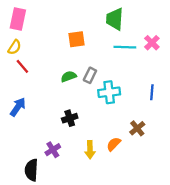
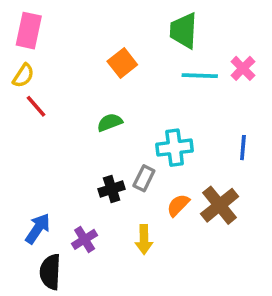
orange square: (76, 39) -> (122, 63), turned -30
gray rectangle: (90, 75) -> (144, 178), moved
blue arrow: (18, 107) -> (38, 229), moved
brown cross: (137, 128) -> (220, 205), size x1.5
orange semicircle: (114, 144) -> (178, 205), moved

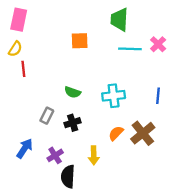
orange square: (122, 63) -> (80, 41), turned 36
red line: (36, 106) -> (23, 69), turned 35
green semicircle: (110, 122) -> (73, 92), moved, turned -140
gray rectangle: (144, 178) -> (47, 116), moved
black semicircle: (50, 272) -> (68, 177), moved

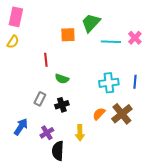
green trapezoid: (119, 20) -> (91, 23), moved, turned 40
red line: (23, 69) -> (46, 60), moved
cyan cross: (114, 96) -> (109, 83), moved

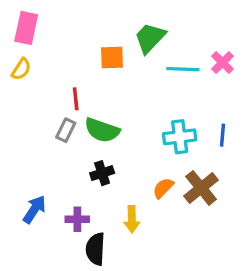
green semicircle: (62, 79) -> (102, 130), size x1.5
gray rectangle: (40, 99) -> (66, 130), moved
purple cross: (47, 133) -> (77, 219), turned 32

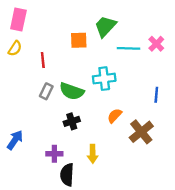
red line: (76, 99) -> (43, 60), moved
cyan cross: (180, 137) -> (104, 79), moved
orange semicircle: (163, 188) -> (115, 116), moved
blue arrow: (34, 209) -> (15, 140), moved

